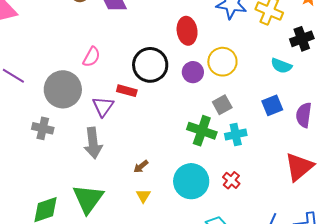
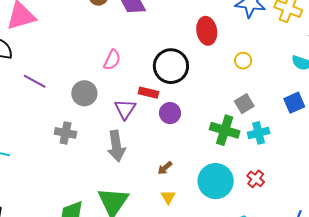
yellow circle: (222, 62) -> (243, 61), size x0.6
purple circle: (193, 72) -> (170, 113), moved
gray circle: (63, 89) -> (84, 93), size x0.7

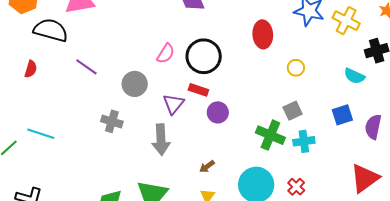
black circle: (171, 66) -> (204, 56), moved

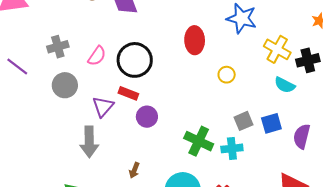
yellow cross: (346, 21) -> (277, 49), moved
gray square: (293, 111) -> (243, 121), moved
gray cross: (112, 121) -> (58, 47), moved, turned -35
brown arrow: (207, 167) -> (134, 170), turned -35

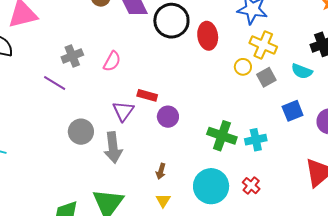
yellow cross: (277, 49) -> (263, 45), moved
black circle: (135, 60) -> (171, 21), moved
purple line: (17, 66) -> (55, 83), moved
gray circle: (65, 85) -> (81, 132), moved
gray square: (243, 121) -> (266, 77), moved

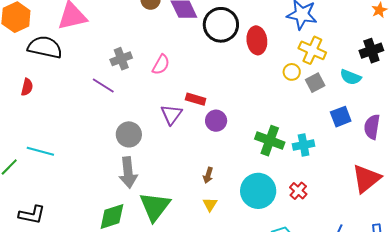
gray arrow: (113, 147) -> (128, 173), moved

